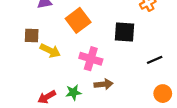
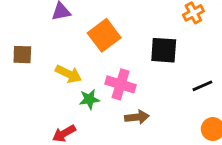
brown square: (32, 36) -> (22, 55), moved
green star: (73, 92) -> (89, 99), moved

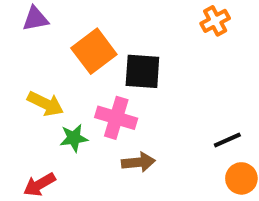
black square: (164, 50) -> (142, 71), moved
black line: (202, 86) -> (227, 140), moved

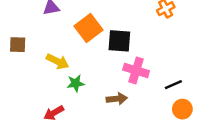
pink cross: (116, 118) -> (136, 70), moved

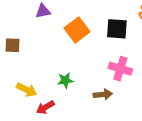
black square: (119, 41) -> (117, 29), moved
yellow arrow: (58, 61) -> (27, 90), moved

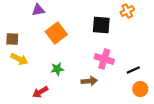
orange square: (77, 30) -> (56, 33), moved
yellow arrow: (27, 90) -> (19, 59), moved

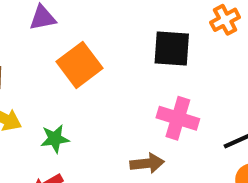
green star: (57, 69) -> (55, 139), moved

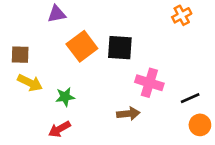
black square: (172, 49) -> (120, 48), moved

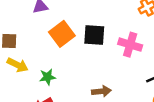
pink cross: (149, 83) -> (130, 45), moved

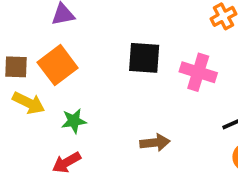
orange square: (62, 34) -> (58, 65), moved

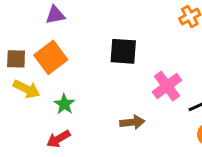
pink cross: (198, 72) -> (167, 86), moved, turned 36
green star: (74, 121) -> (64, 104), turned -30

